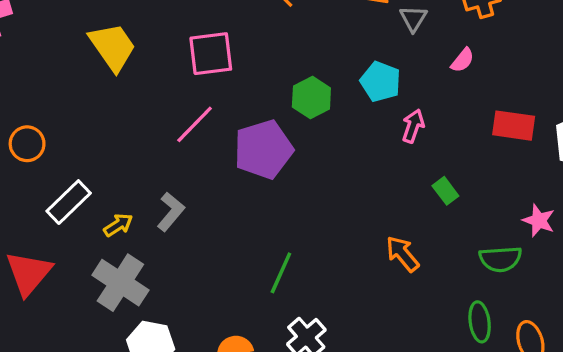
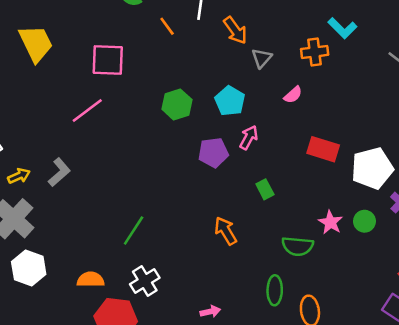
purple pentagon: (263, 149) -> (213, 153), moved, size x0.7

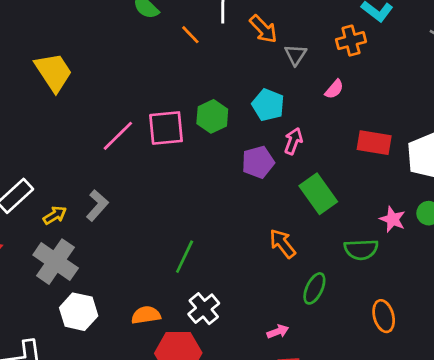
pink square: (108, 60) -> (166, 128), moved
green rectangle: (265, 189) -> (318, 194), size x1.8
green ellipse: (275, 290) -> (314, 288), moved, turned 32

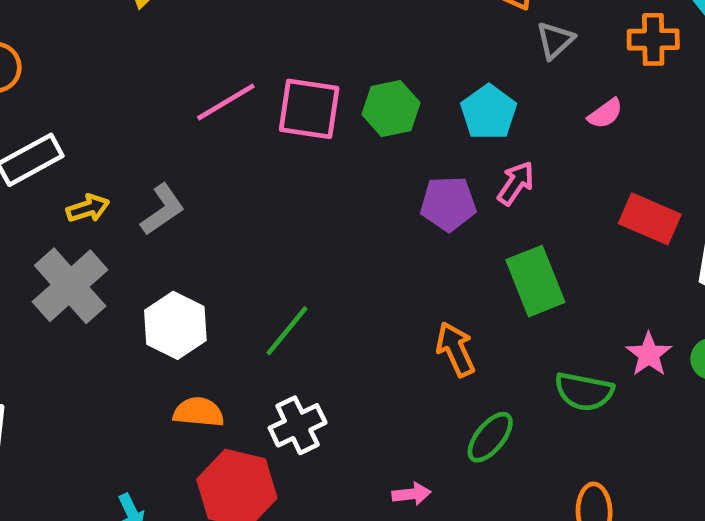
white hexagon: (79, 312) -> (175, 325), moved

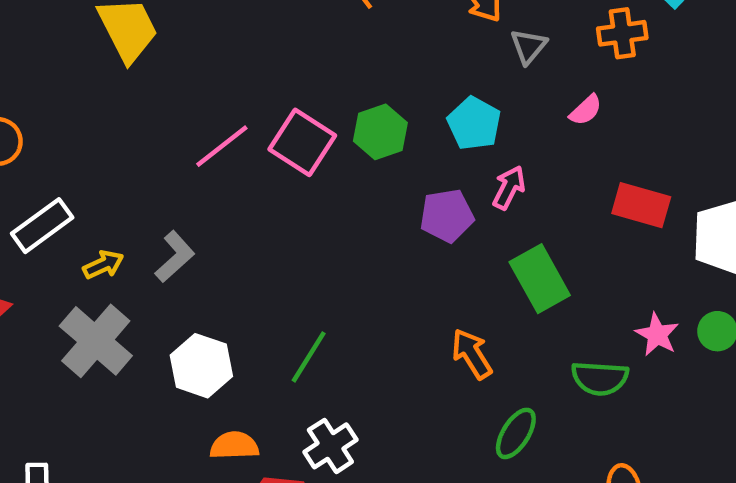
pink square: (309, 109) -> (302, 142), turned 32

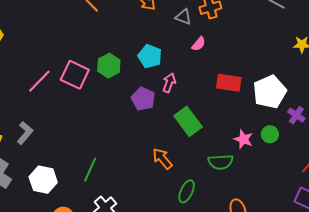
gray triangle: (529, 46) -> (183, 17), moved, turned -42
purple pentagon: (447, 216) -> (143, 99), turned -30

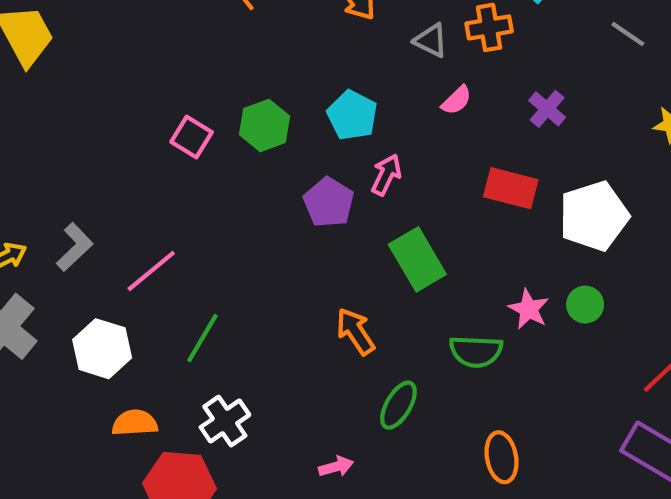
pink square: (75, 75) -> (192, 137), size x0.7
pink line: (39, 81) -> (151, 271), moved
purple cross: (296, 115) -> (547, 109), moved

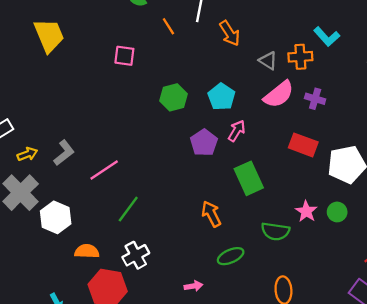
pink semicircle: (457, 100) -> (279, 94), size x1.8
purple cross: (547, 109) -> (315, 99), moved, turned -30
pink square: (192, 137) -> (124, 56), moved, turned -30
white hexagon: (102, 349) -> (56, 217), moved
green ellipse: (398, 405) -> (231, 256), turned 30

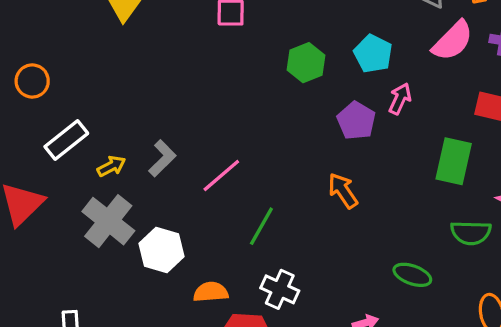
green rectangle: (249, 178) -> (454, 161), moved, turned 44
orange arrow: (211, 214) -> (343, 191), moved
white cross: (136, 255) -> (280, 289), turned -30
green ellipse: (231, 256) -> (412, 275), turned 50

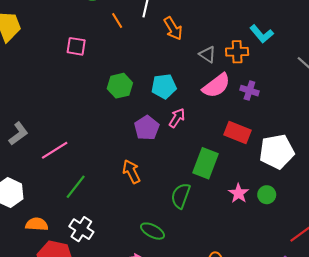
cyan pentagon: (373, 54) -> (164, 86), turned 30
green semicircle: (471, 233) -> (181, 196), moved, turned 100
green ellipse: (412, 275) -> (153, 231), moved

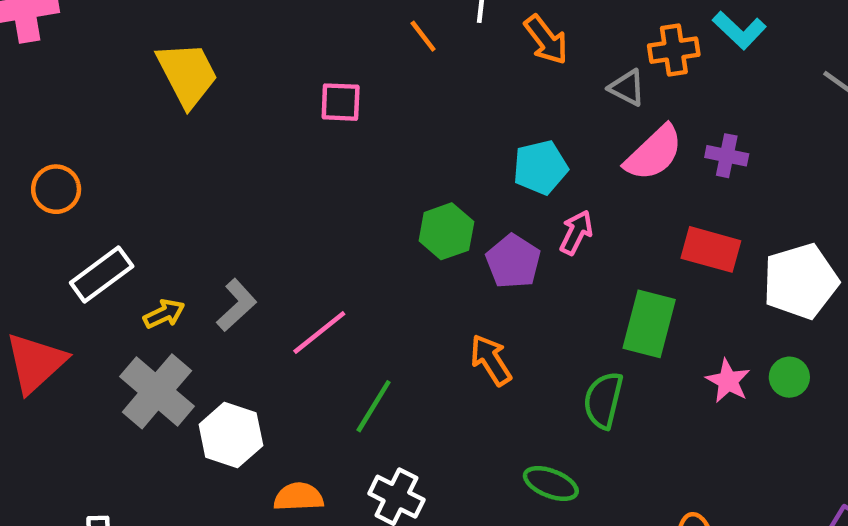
orange cross: (237, 52) -> (674, 50), moved
green hexagon: (120, 86) -> (446, 231), moved

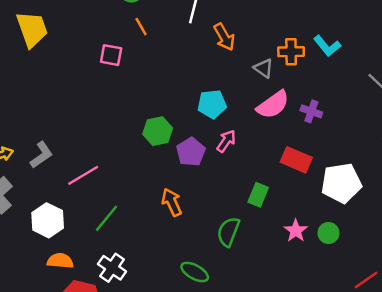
orange line: (423, 36) -> (141, 27), moved
green rectangle: (649, 324) -> (258, 195), size x0.7
white hexagon: (231, 435) -> (48, 220), moved

